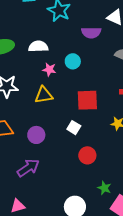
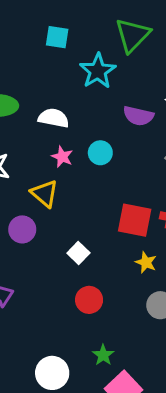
yellow triangle: (44, 95) -> (45, 193), turned 36
red square: (87, 100) -> (135, 220), moved
purple circle: (36, 135) -> (22, 229), moved

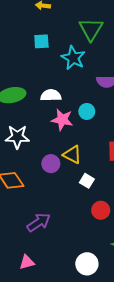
pink star: (62, 157) -> (62, 120), size x1.5
yellow triangle: (45, 193) -> (72, 155), moved
purple circle: (22, 229) -> (51, 164), moved

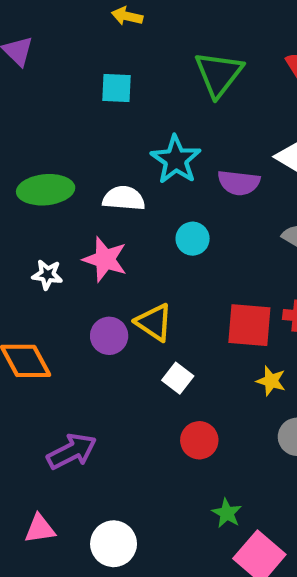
cyan star: (73, 58) -> (176, 160), moved
pink star: (62, 120) -> (105, 259), moved
white star: (17, 137) -> (47, 275), size x0.6
white circle: (87, 264) -> (114, 544), moved

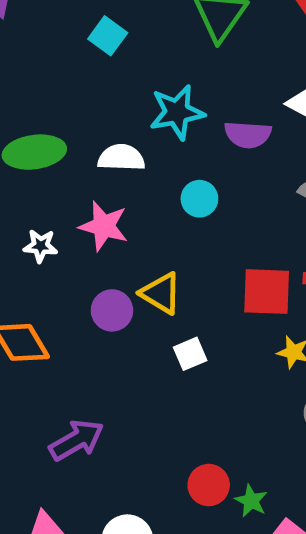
cyan square: (116, 88) -> (108, 36), turned 36
cyan star: (176, 160) -> (177, 112), turned 30
white square: (178, 378) -> (190, 354), turned 32
red circle: (199, 440) -> (209, 485), moved

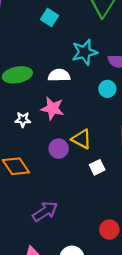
cyan circle: (199, 199) -> (107, 89), moved

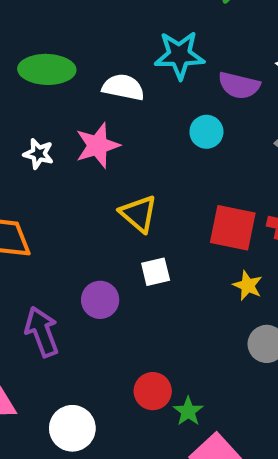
pink star: (52, 108) -> (97, 145), turned 30
purple circle: (59, 149) -> (100, 300), moved
purple arrow: (45, 211) -> (42, 332), turned -90

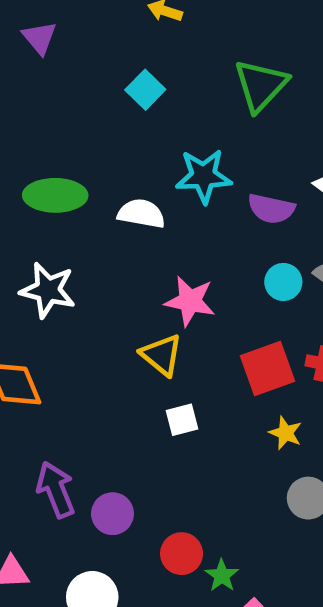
cyan circle: (206, 132) -> (283, 282), moved
pink star: (97, 145) -> (190, 301), moved, turned 30
white star: (38, 154) -> (48, 290), size x1.6
red square: (233, 228) -> (267, 368), turned -30
purple circle: (100, 300) -> (112, 514), moved

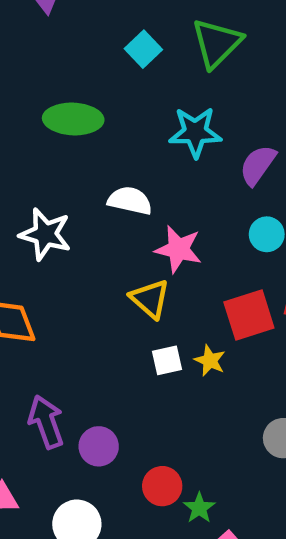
green triangle: (261, 85) -> (217, 43), moved
green ellipse: (55, 195) -> (73, 119), moved
purple semicircle: (271, 209) -> (258, 165), turned 111
white semicircle: (141, 214) -> (130, 201), moved
yellow star: (286, 433) -> (210, 361), moved

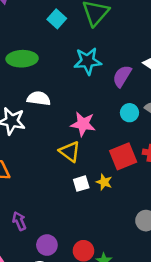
white semicircle: (130, 201) -> (39, 98), moved
purple arrow: (46, 422) -> (19, 221), size x0.7
purple circle: (99, 446) -> (47, 245), moved

